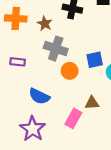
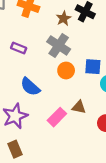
brown star: (45, 24) -> (64, 18), moved

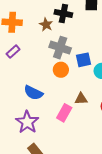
gray cross: (59, 45) -> (60, 48), moved
purple rectangle: (19, 48) -> (13, 52), moved, turned -48

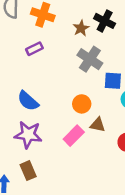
orange circle: (61, 70) -> (82, 104), moved
blue semicircle: (33, 93) -> (28, 101), moved
purple star: (27, 122) -> (28, 135), turned 30

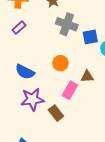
orange circle: (82, 104) -> (60, 63), moved
brown rectangle: (28, 171) -> (56, 113), moved

